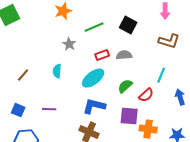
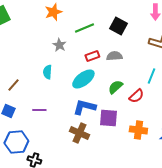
brown line: (23, 75) -> (13, 85), moved
purple square: (129, 116) -> (108, 118), moved

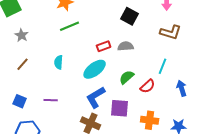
green line: (84, 28) -> (70, 26), moved
gray star: (59, 45) -> (22, 35), moved
brown line: (13, 85) -> (23, 64), moved
blue L-shape: (84, 107) -> (96, 97), turned -45

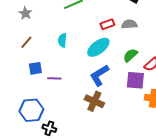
blue square: (20, 101) -> (35, 68), moved, turned -32
purple square: (120, 108) -> (135, 80), moved

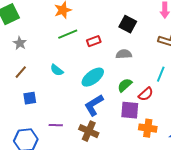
red rectangle: (107, 24) -> (94, 41), moved
cyan semicircle: (62, 40) -> (57, 70), turned -56
purple line: (54, 78) -> (56, 125), moved

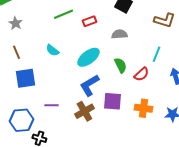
brown line: (21, 72) -> (16, 52), turned -64
green semicircle: (125, 85) -> (120, 65), turned 105
blue square: (30, 98) -> (25, 78), size x1.5
purple square: (130, 110) -> (112, 101), moved
brown cross: (89, 131) -> (84, 111), turned 36

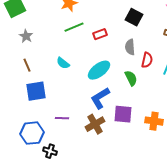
gray semicircle: (119, 34) -> (130, 47), turned -91
red semicircle: (141, 74) -> (147, 60), moved, turned -35

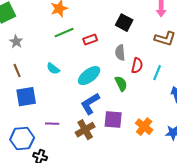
orange cross: (154, 121) -> (144, 127), turned 30

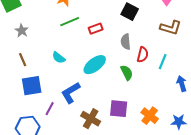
blue L-shape: (90, 104) -> (71, 93), moved
purple line: (52, 124) -> (50, 109), moved, turned -64
brown cross: (85, 130) -> (91, 119), turned -30

